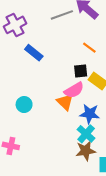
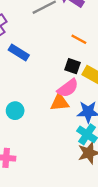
black square: (81, 71) -> (73, 66), turned 32
orange triangle: (65, 102) -> (60, 102), turned -42

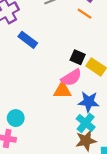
orange line: (79, 39) -> (84, 14), moved
cyan circle: (15, 111) -> (16, 118), moved

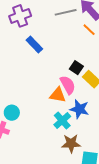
pink semicircle: (71, 78) -> (68, 85), turned -96
cyan cross: (86, 123) -> (62, 121), moved

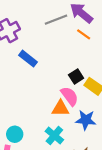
black square: (76, 68) -> (76, 76), turned 32
cyan cross: (62, 121) -> (54, 135), moved

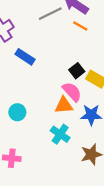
cyan circle: (15, 134) -> (17, 112), moved

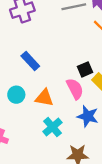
blue rectangle: (25, 57) -> (30, 61), moved
orange triangle: (64, 105) -> (44, 98), moved

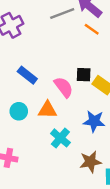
black square: (85, 69) -> (84, 75), turned 35
pink semicircle: (75, 89) -> (64, 87), moved

